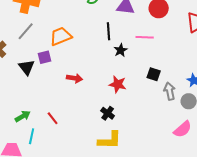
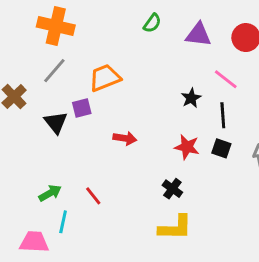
black line: (109, 31) -> (223, 115), moved
pink line: (145, 37) -> (226, 79), turned 36
black square: (154, 74) -> (221, 148), moved

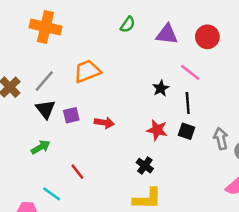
gray line: (54, 71) -> (44, 81), moved
purple square: (82, 108) -> (71, 115), moved
green arrow: (50, 193) -> (41, 147), moved
cyan line: (63, 222) -> (52, 194), turned -66

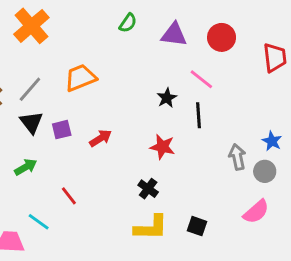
orange cross: (45, 27) -> (31, 26), turned 36
red arrow: (104, 123) -> (101, 138), turned -42
black square: (187, 131) -> (197, 226), moved

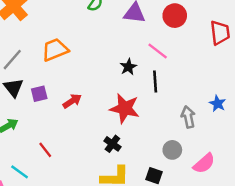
red star: (162, 147) -> (125, 108), size x1.4
gray circle: (265, 171) -> (172, 150), moved

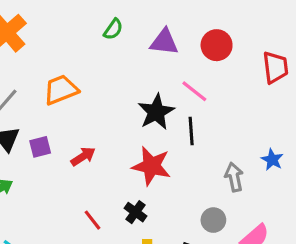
black star: (128, 67) -> (156, 112), size x1.6
red line: (45, 150) -> (93, 220), moved

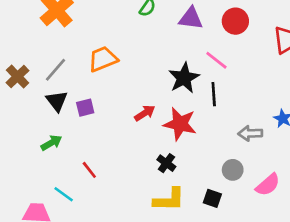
red arrow: (83, 156) -> (145, 113), moved
gray arrow: (234, 177) -> (250, 133), turned -80
red line: (93, 220) -> (89, 170), moved

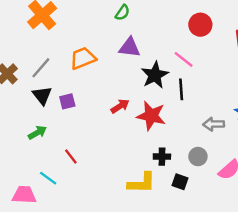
purple triangle: (191, 18) -> (130, 47), moved
black cross: (166, 163) -> (162, 157), moved, turned -35

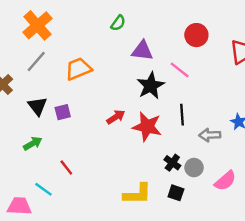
purple triangle: (130, 47) -> (142, 51), moved
gray line: (41, 68) -> (36, 62), moved
black line: (181, 89) -> (182, 115), moved
black cross: (162, 157) -> (172, 163), moved, turned 35

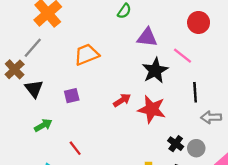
gray line: (36, 62) -> (33, 48), moved
black triangle: (37, 106) -> (34, 89), moved
black line: (182, 115) -> (195, 92), moved

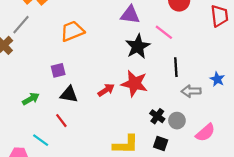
black triangle: (34, 89) -> (69, 94), moved, turned -42
red arrow: (122, 100) -> (106, 90), moved

